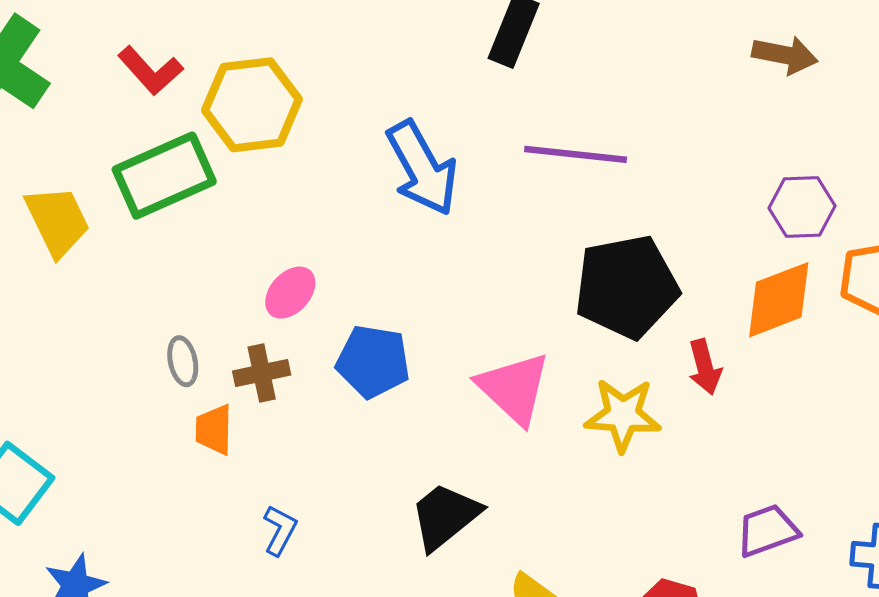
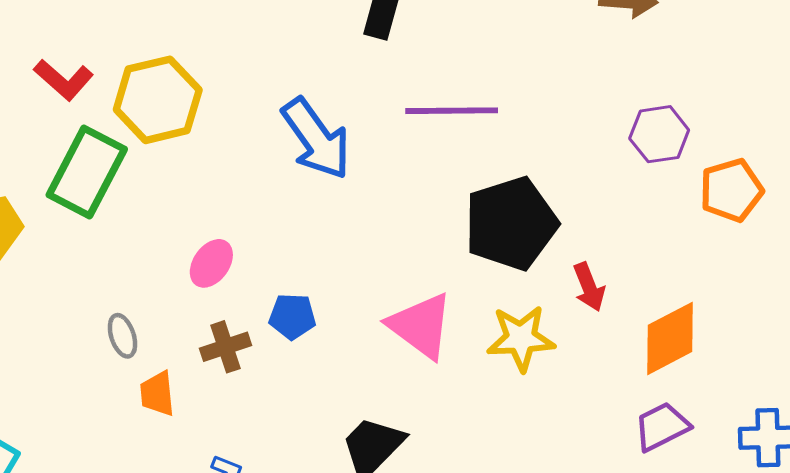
green rectangle: (164, 176) -> (87, 172), turned -32
orange diamond: (779, 300) -> (670, 338), moved
blue pentagon: (373, 362) -> (292, 316), size x0.7
brown cross: (262, 373) -> (225, 347), moved

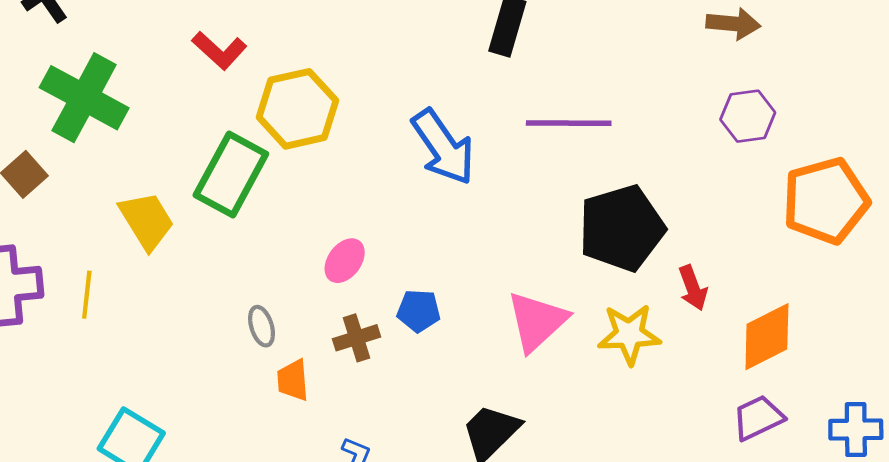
red L-shape: (64, 80) -> (219, 50), moved
purple hexagon: (659, 134) -> (748, 116), moved
orange pentagon: (731, 190) -> (826, 201), size x1.5
pink triangle: (421, 326) -> (537, 321), turned 40

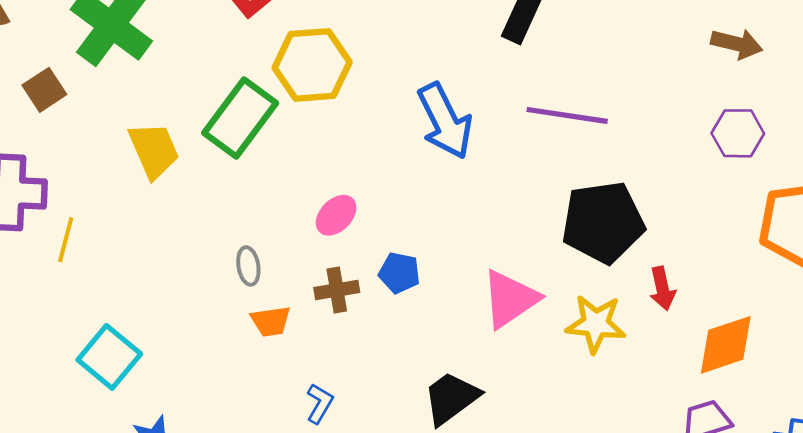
yellow line: (87, 295) -> (66, 240), moved
orange trapezoid: (293, 380) -> (271, 321), turned -102

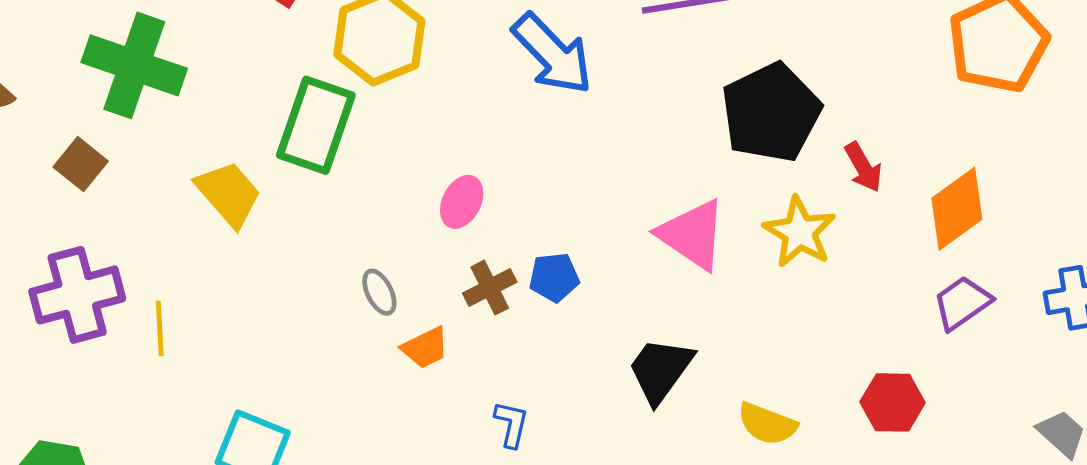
blue pentagon: (399, 273) -> (554, 277), moved
pink triangle: (510, 299) -> (692, 235), turned -34
yellow star: (596, 324) -> (800, 232), turned -30

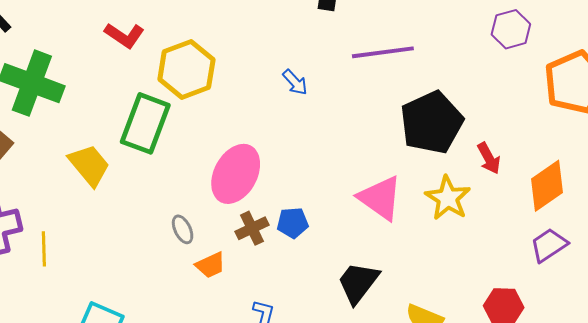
blue arrow: (552, 54) -> (295, 82), size x0.5
pink ellipse: (462, 202) -> (236, 174), size x1.8

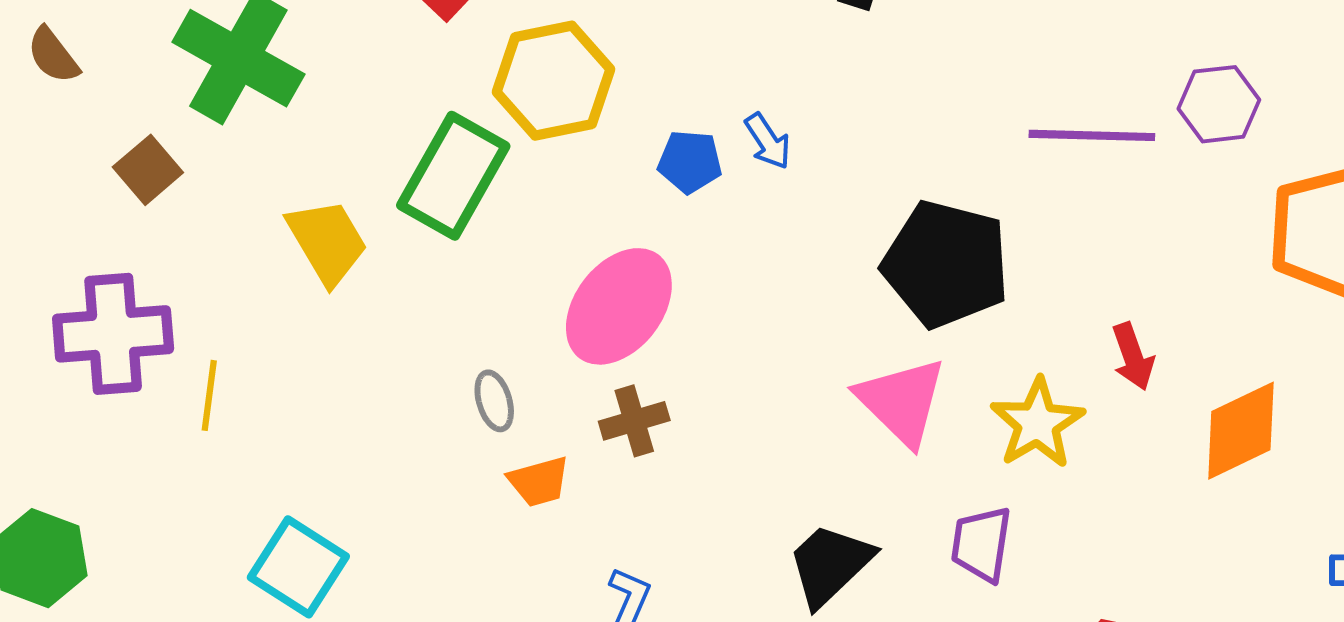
purple line: (383, 52) -> (1092, 135), moved
black pentagon: (432, 123) -> (946, 264), moved, turned 30
blue pentagon: (293, 223) -> (690, 162), moved
purple trapezoid: (549, 245) -> (981, 544), moved, turned -57

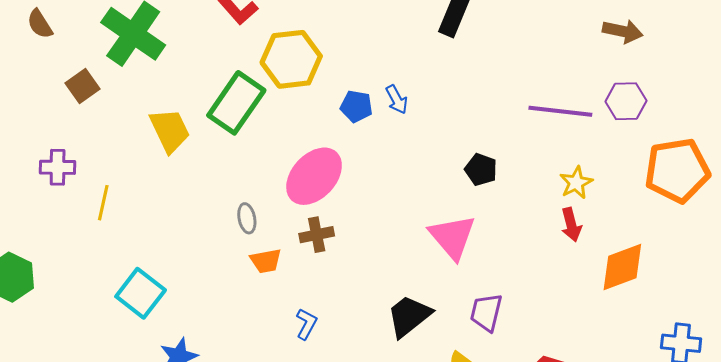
black pentagon: (946, 264) -> (481, 170), size x0.5
purple cross: (113, 334) -> (58, 167), size x0.6
yellow star: (1037, 423) -> (576, 183), moved, size x0.7

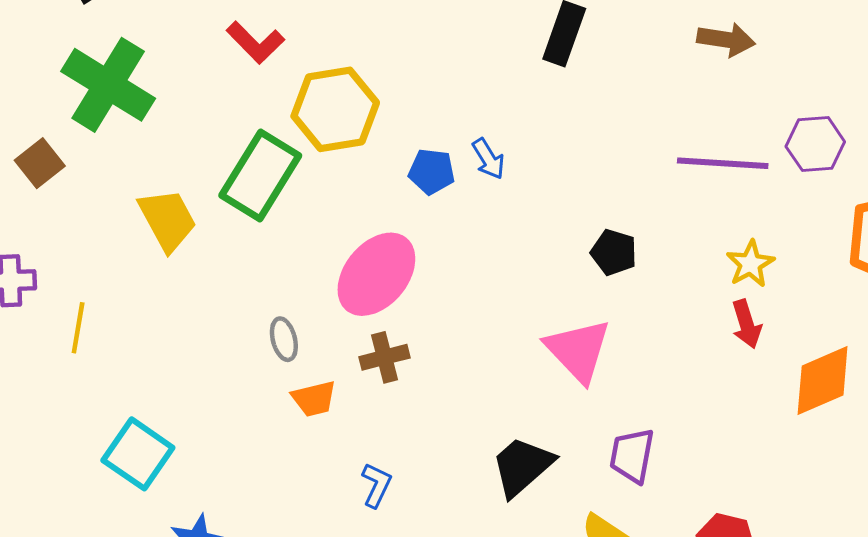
brown arrow: (623, 31) -> (726, 40), moved

